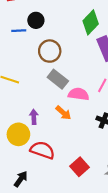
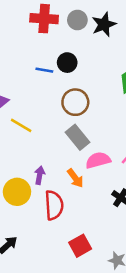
pink semicircle: (79, 94) -> (98, 160), turned -36
red semicircle: (42, 150) -> (54, 205), moved, turned 55

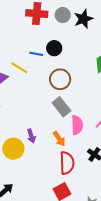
yellow line: (21, 125) -> (19, 68), moved
pink semicircle: (98, 160) -> (77, 125), turned 102
purple arrow: (40, 175) -> (31, 136), turned 152
red semicircle: (54, 205) -> (67, 163), moved

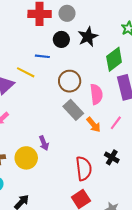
black star: (83, 19) -> (88, 37), moved
black circle: (54, 48) -> (61, 39), moved
pink semicircle: (77, 125) -> (96, 94), moved
orange arrow: (59, 139) -> (94, 125), moved

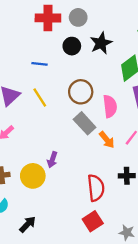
blue line: (42, 56) -> (39, 64), moved
yellow line: (26, 72) -> (40, 97), moved, turned 30
purple arrow: (44, 143) -> (52, 160), turned 40
black cross: (112, 157) -> (127, 176), turned -32

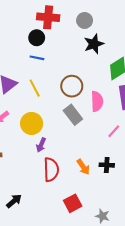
gray circle: (78, 17) -> (85, 20), moved
black circle: (72, 46) -> (37, 38), moved
orange arrow: (107, 140) -> (83, 167), moved
yellow circle: (33, 176) -> (32, 123), moved
red semicircle: (96, 188) -> (51, 170), moved

